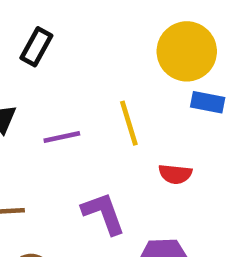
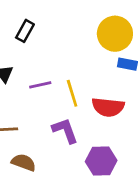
yellow line: (129, 123) -> (72, 93), moved
red semicircle: (175, 174) -> (108, 107), size x1.6

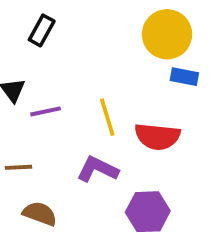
purple line: (40, 85) -> (46, 111), moved
purple L-shape: (65, 131) -> (98, 169), turned -44

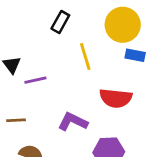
black rectangle: (42, 30) -> (60, 22), moved
yellow line: (107, 117) -> (85, 57), moved

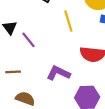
purple line: (35, 80) -> (29, 40), turned 63

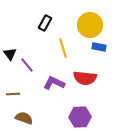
purple L-shape: (58, 73) -> (54, 83), moved

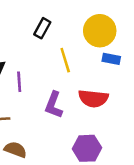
purple line: (27, 65) -> (19, 82), turned 35
purple L-shape: (54, 83) -> (54, 105), turned -95

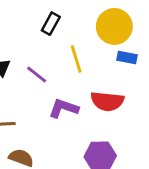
purple line: (19, 82) -> (37, 74), moved, turned -48
purple L-shape: (54, 105) -> (64, 108), turned 88

